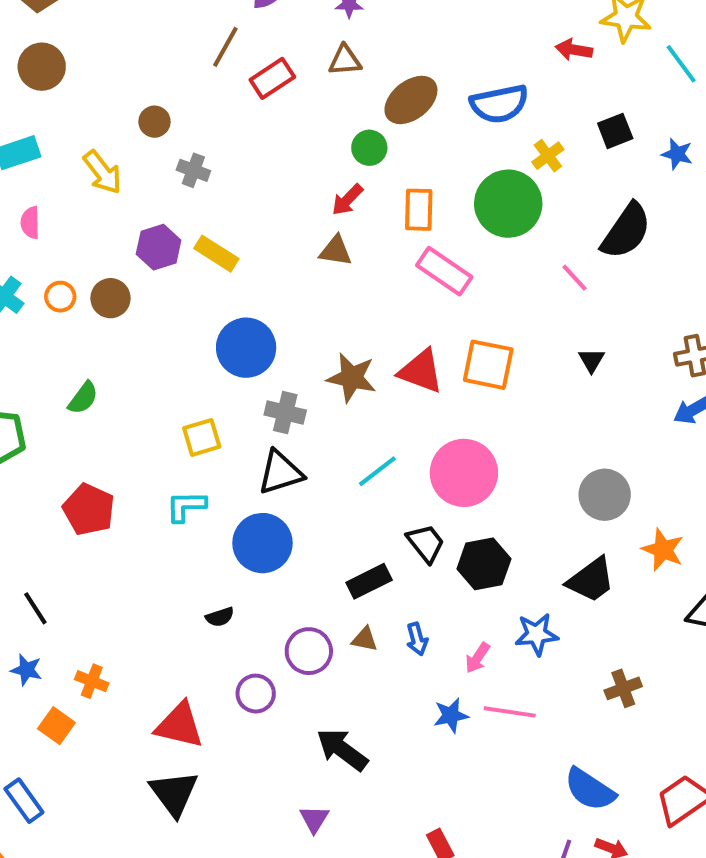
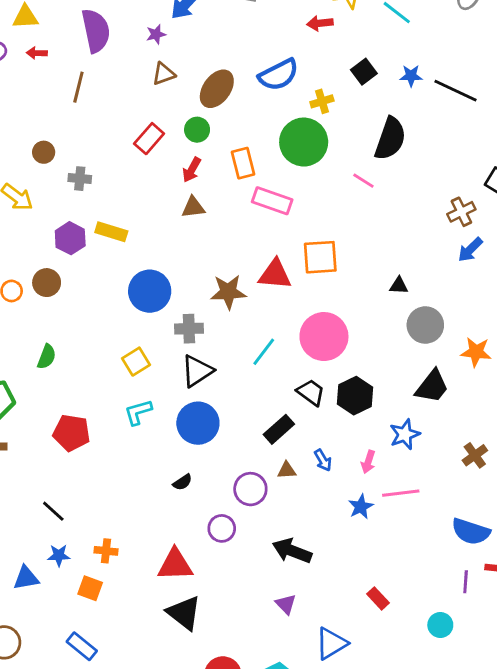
red rectangle: (272, 78) -> (149, 139), moved
yellow cross: (548, 156) -> (322, 101), turned 35
black triangle: (591, 360) -> (399, 286), moved, turned -42

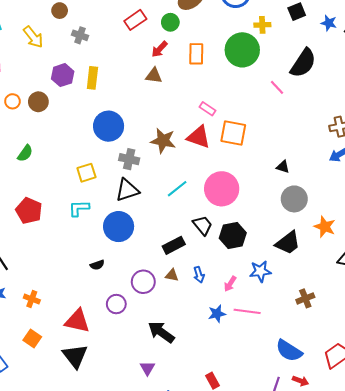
pink rectangle: (272, 201) -> (208, 109), moved, size x0.6
yellow rectangle: (111, 232) -> (92, 78), turned 65
orange square: (90, 588) -> (32, 338), moved

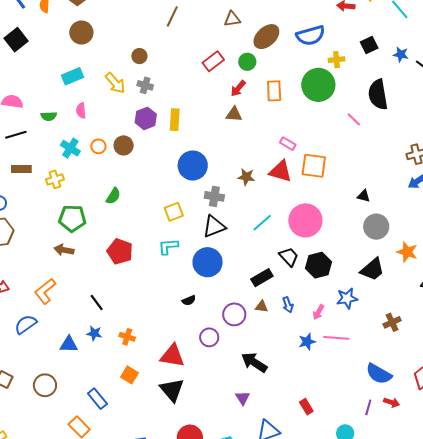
gray cross: (80, 35) -> (145, 85), moved
black semicircle: (303, 63) -> (378, 95), turned 140
brown star: (163, 141) -> (246, 177), size x0.7

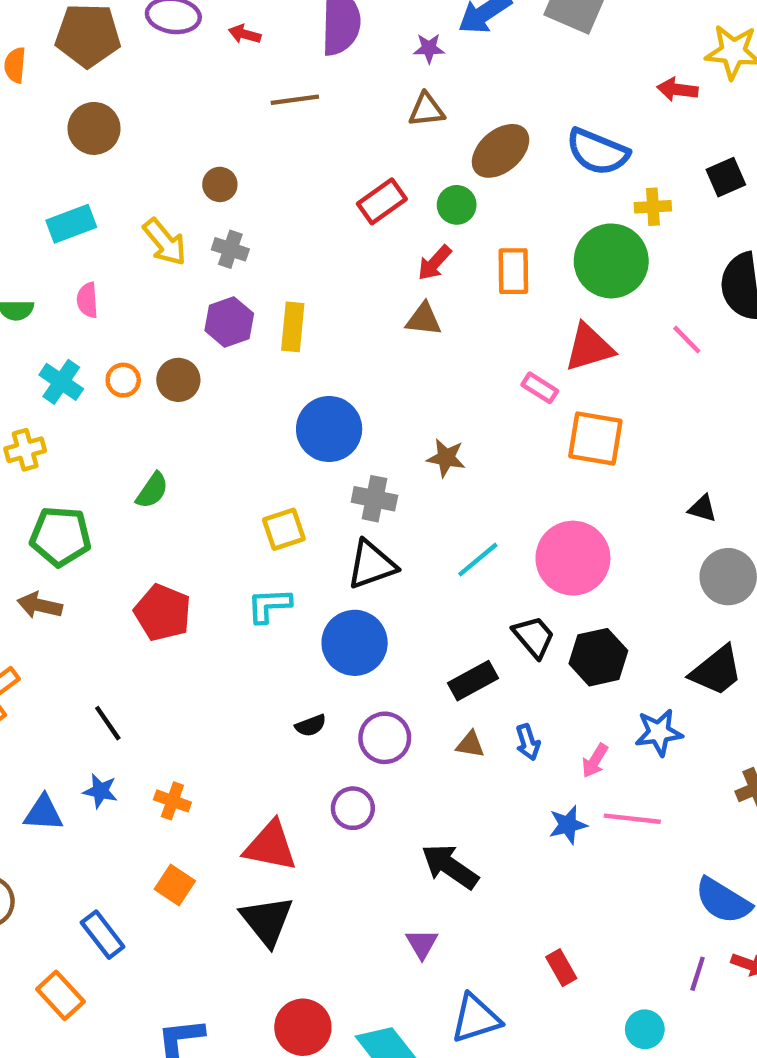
brown line: (172, 16) -> (295, 100), turned 55
blue semicircle: (311, 36) -> (598, 152), turned 36
red triangle: (281, 171) -> (589, 347), moved, turned -35
purple circle: (234, 314) -> (385, 738), moved

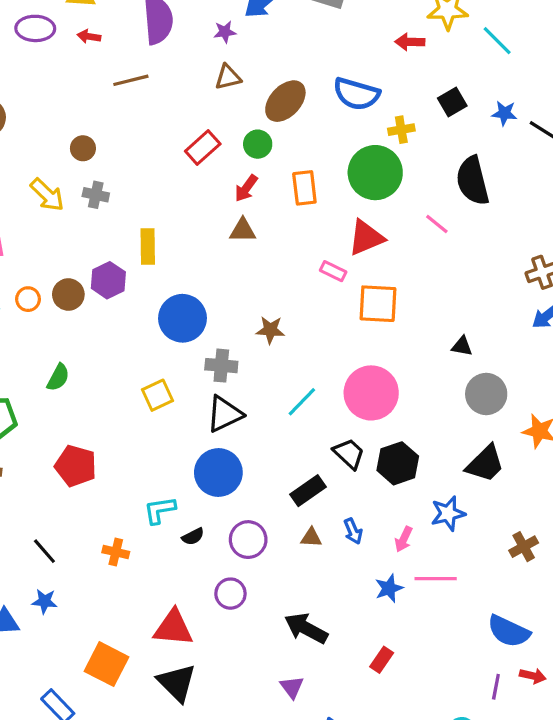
purple hexagon: (229, 322) -> (108, 280), moved
cyan L-shape: (269, 605) -> (160, 510), moved
orange cross: (172, 801) -> (116, 552), moved
orange square: (175, 885) -> (107, 664), size x1.5
red rectangle: (561, 968) -> (382, 660), moved, turned 70

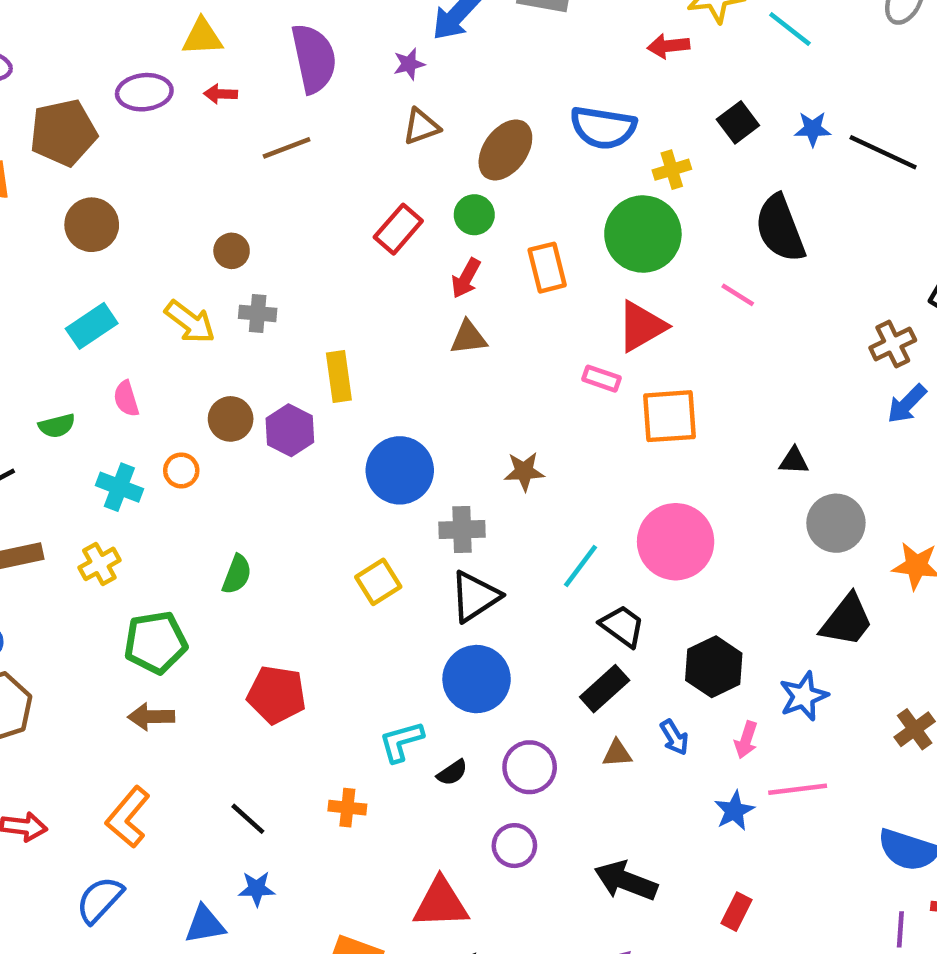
brown circle: (68, 295) -> (231, 419), moved
black trapezoid: (349, 454) -> (622, 626), moved
black hexagon: (398, 463) -> (714, 667), moved

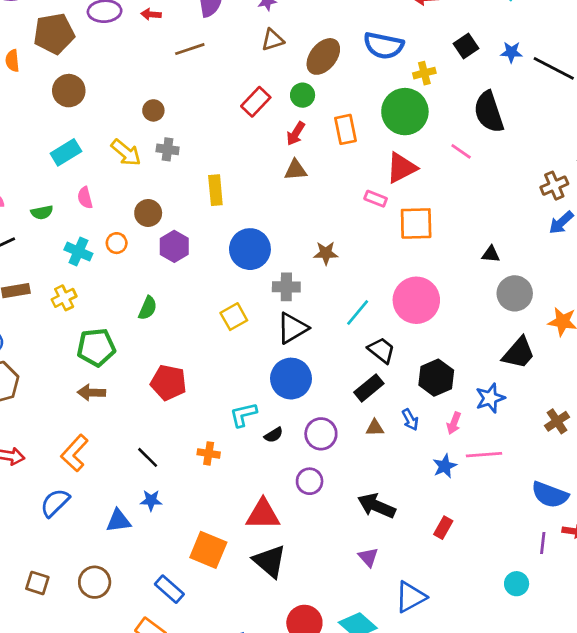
purple hexagon: (290, 430) -> (174, 246), moved

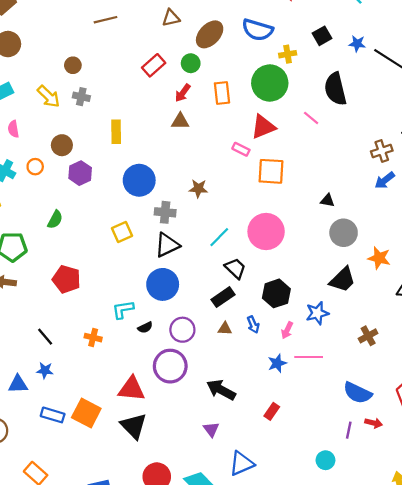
purple circle: (310, 481) -> (170, 366), size x1.6
blue rectangle: (169, 589) -> (53, 415), moved, turned -30

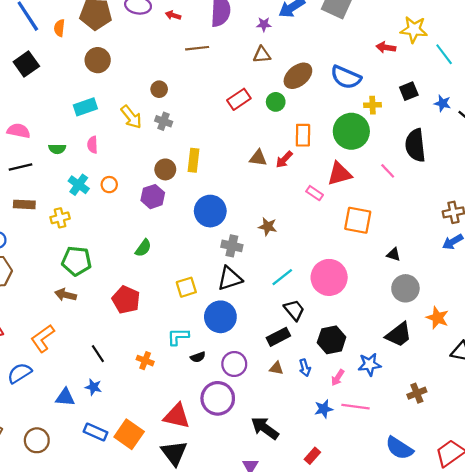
red arrow: (183, 93) -> (284, 159), moved
brown circle: (62, 145) -> (165, 169), moved
orange square: (271, 171) -> (358, 220), moved
green semicircle: (55, 220) -> (143, 248), moved
yellow square: (122, 232) -> (186, 287), moved

